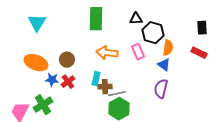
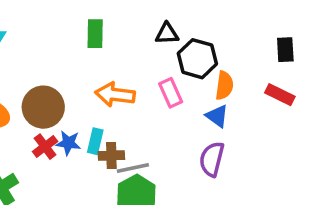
green rectangle: (96, 19) -> (95, 34), size x0.7
brown circle: (67, 60) -> (43, 107), size x1.5
blue star: (52, 80) -> (68, 143), moved

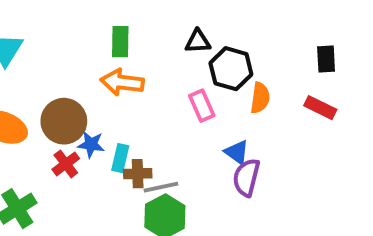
orange arrow: (115, 95) -> (122, 82), moved
blue triangle: (217, 116) -> (237, 152), moved
blue star: (68, 143) -> (91, 144), moved

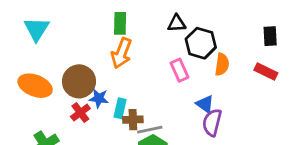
orange arrow: (122, 82) -> (121, 53), turned -76

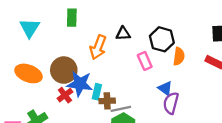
green rectangle: (120, 23) -> (72, 18), moved
black triangle: (177, 23) -> (123, 34), moved
blue star: (99, 98) -> (80, 84), size x1.6

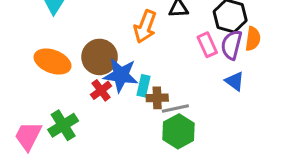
purple semicircle: (171, 103) -> (232, 45), moved

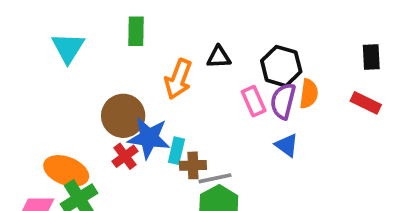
orange ellipse: (53, 62) -> (66, 171), moved

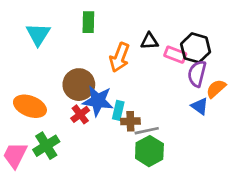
orange semicircle: (309, 94) -> (216, 89), moved, turned -140
pink rectangle: (254, 101) -> (175, 55), moved, turned -45
orange ellipse: (66, 171) -> (30, 106), moved

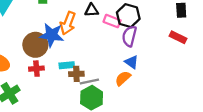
orange semicircle: (216, 89) -> (123, 78), moved
blue star: (98, 101) -> (52, 35), moved
cyan rectangle: (118, 110) -> (67, 65), turned 72
red cross: (80, 114) -> (36, 69), turned 32

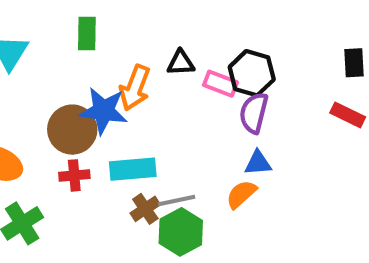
blue triangle: (132, 62) -> (258, 163), turned -40
cyan rectangle: (67, 65) -> (133, 169), size x1.5
brown cross: (76, 74) -> (145, 209), moved, turned -32

